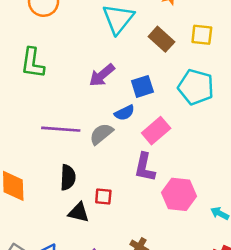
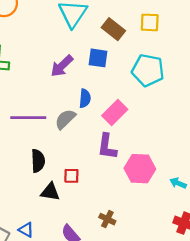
blue square: (142, 86) -> (98, 58), moved, turned 30
blue semicircle: (124, 113) -> (85, 98), turned -54

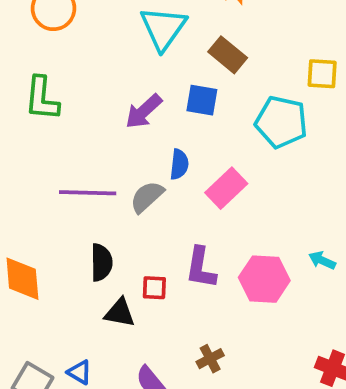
yellow square: (150, 22) -> (322, 74), moved
purple L-shape: (107, 146) -> (201, 268), moved
cyan arrow: (178, 183) -> (322, 260), moved
brown cross: (107, 219) -> (210, 359), turned 35

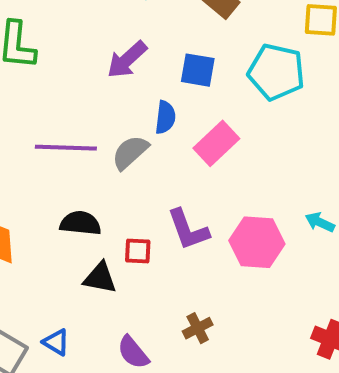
blue square: (202, 100) -> (198, 70), moved
black semicircle: (101, 262) -> (80, 223), turned -84
purple L-shape: (201, 268) -> (188, 230), turned -30

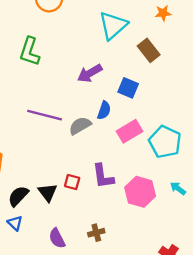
cyan pentagon: (276, 72) -> (165, 142), moved
black semicircle: (80, 223) -> (18, 196), moved, turned -65
black triangle: (100, 278) -> (48, 192), turned 30

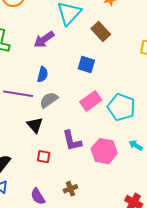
purple arrow: (90, 73) -> (44, 39), moved
blue semicircle: (104, 110) -> (43, 74), moved
red square: (72, 182) -> (44, 157), moved
black triangle: (48, 192) -> (35, 125), moved

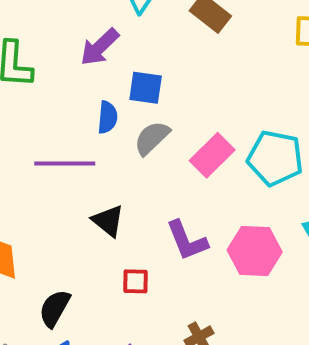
blue square: (86, 65) -> (146, 88), moved
gray semicircle: (49, 100) -> (152, 138), moved

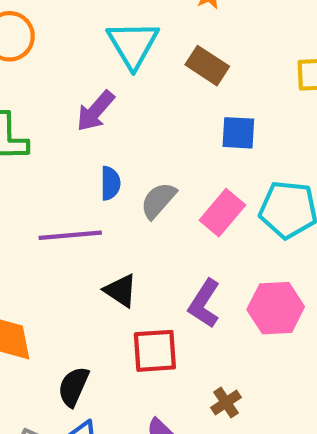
blue square: (146, 88) -> (238, 133), moved
purple L-shape: (187, 240) -> (204, 304), turned 60
red square: (135, 281) -> (155, 351), size x1.6

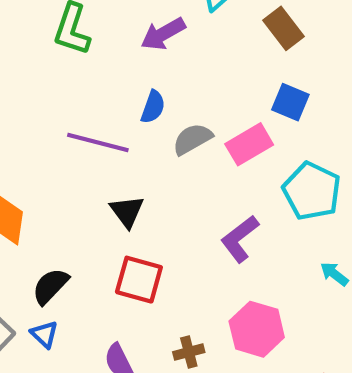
pink rectangle: (222, 213) -> (249, 144), moved
purple L-shape: (204, 304) -> (240, 239), moved
pink hexagon: (276, 308) -> (257, 329), moved

